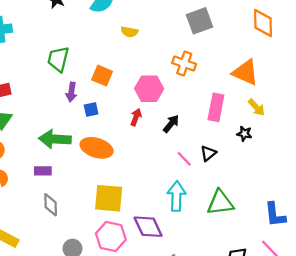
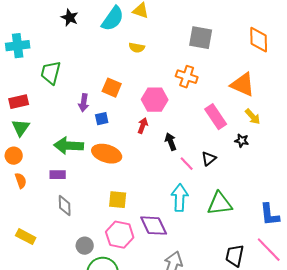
gray square: (199, 21) -> (201, 38), turned 30
green trapezoid: (58, 59) -> (51, 73), moved
pink rectangle: (216, 107) -> (216, 117), turned -45
black arrow: (171, 124) -> (171, 142), moved, turned -60
yellow square: (109, 198) -> (118, 200), size x0.7

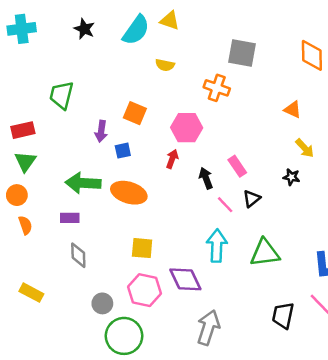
cyan cross: (18, 46) -> (22, 29), moved
orange cross: (187, 77) -> (217, 88), moved
orange triangle: (243, 85) -> (293, 110), size x0.6
pink rectangle: (216, 117) -> (237, 166), moved, size x0.7

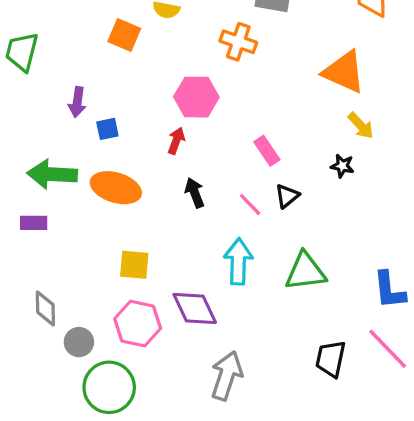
orange triangle: (293, 110) -> (344, 72), size x1.8
orange square: (135, 113) -> (124, 35), moved
black arrow: (206, 178) -> (195, 193), moved
gray diamond: (78, 255) -> (45, 308), moved

